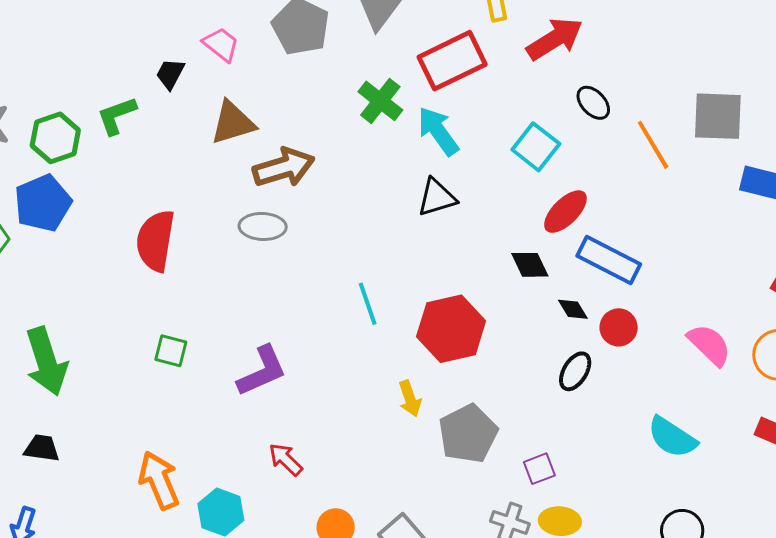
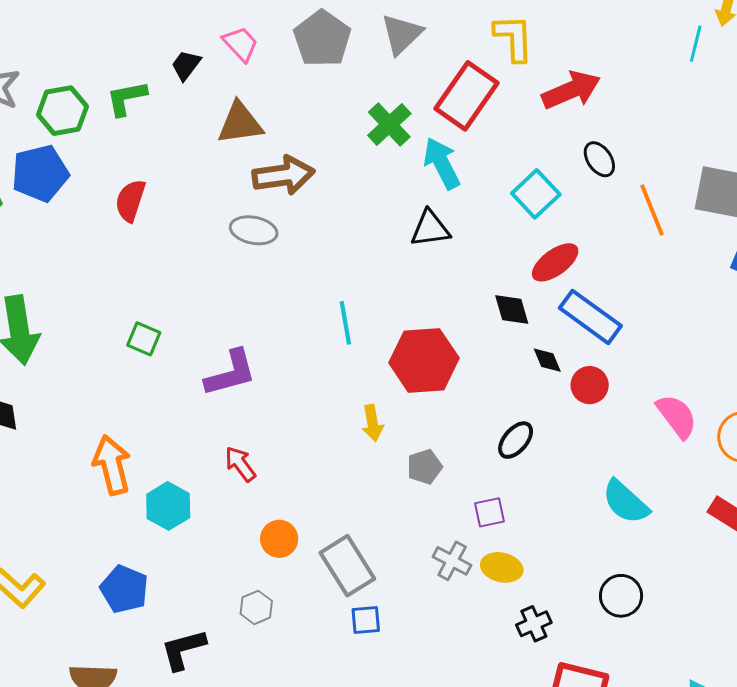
red rectangle: (452, 61) -> (467, 96), turned -38
red semicircle: (155, 241) -> (130, 201), moved, size x0.7
black ellipse: (575, 371) -> (516, 440), moved
gray pentagon: (468, 434) -> (425, 467), size x0.6

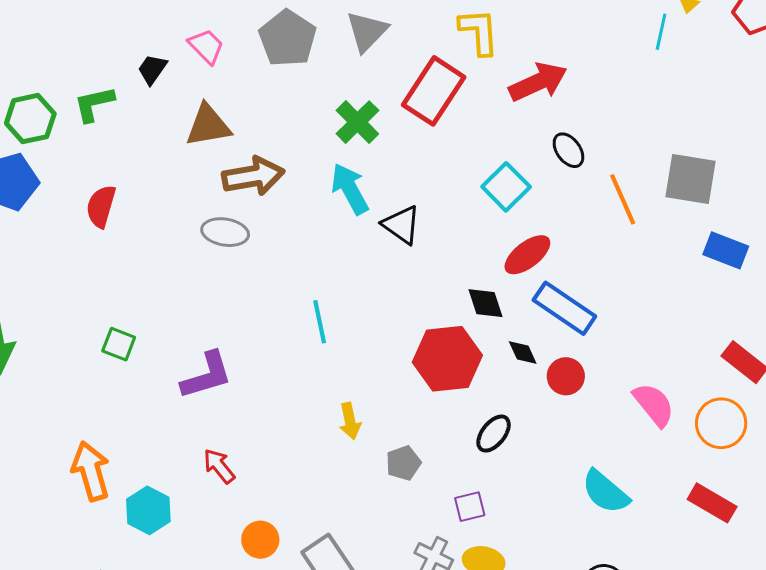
cyan arrow: (442, 163) -> (350, 189), moved
black triangle: (430, 229) -> (401, 225), turned 45
red hexagon: (424, 360) -> (447, 359), moved

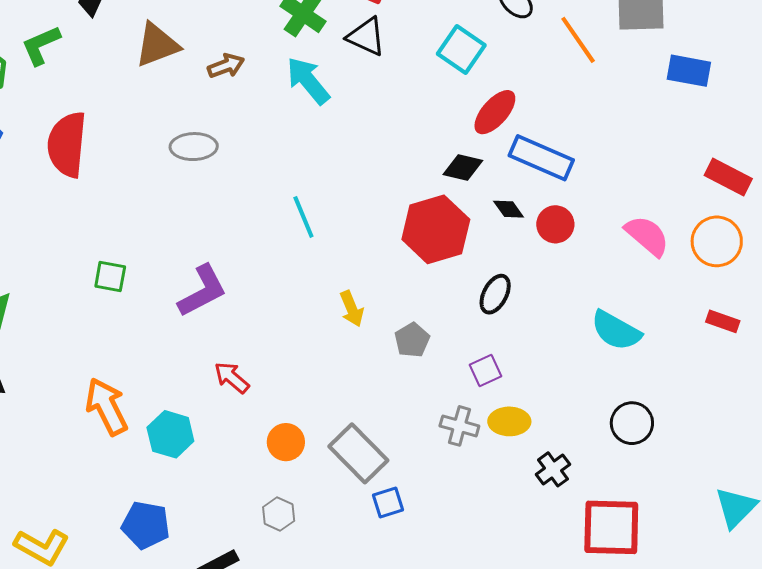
brown arrow: (253, 176) -> (226, 66), moved, size x0.6
red semicircle: (101, 206) -> (67, 144), size x1.5
black triangle: (401, 225) -> (366, 37), moved
black diamond: (486, 303) -> (463, 168), turned -48
red rectangle: (712, 503) -> (723, 321), size x0.7

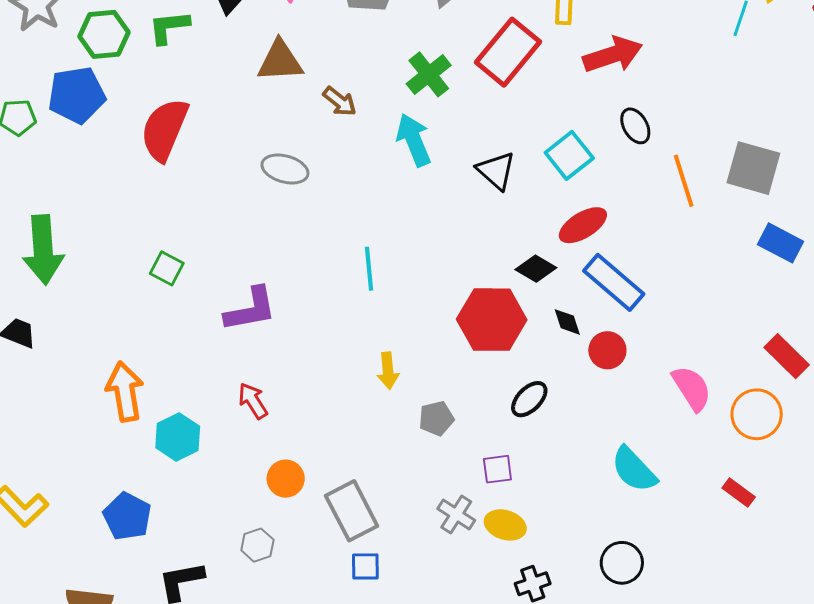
black triangle: (366, 37) -> (496, 171), moved
brown arrow: (226, 66) -> (340, 101), turned 42

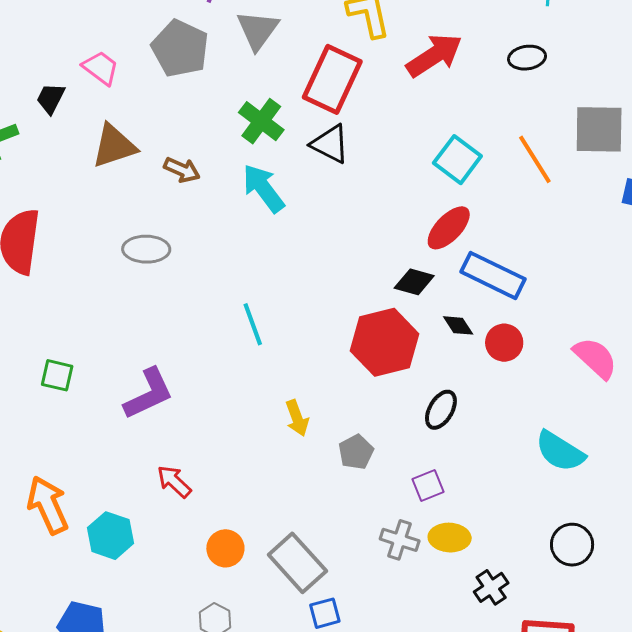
black ellipse: (635, 126) -> (527, 58), moved, turned -54
cyan square: (569, 155) -> (457, 160), moved
black triangle: (496, 171) -> (330, 144), moved

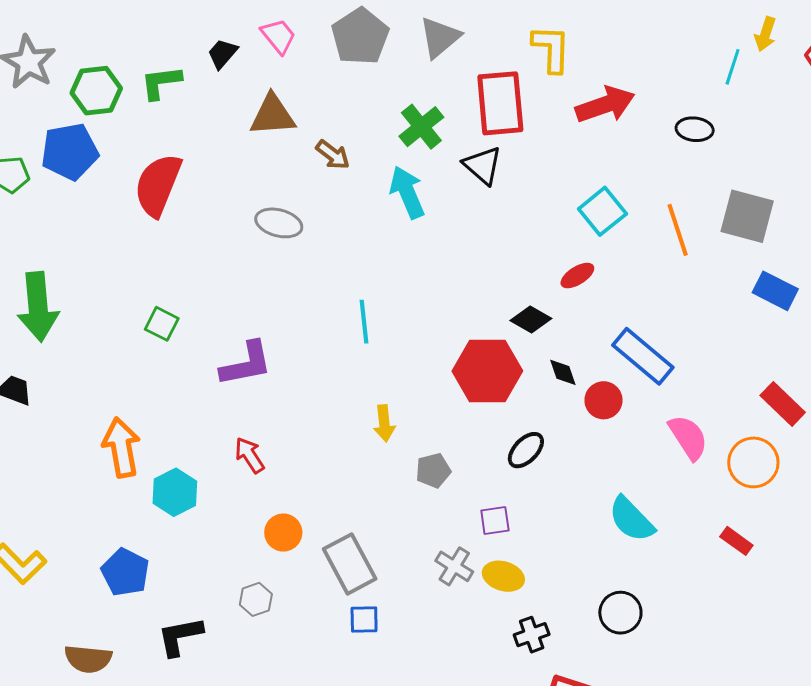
red rectangle: (332, 79) -> (500, 103), turned -44
red ellipse: (449, 228) -> (577, 276), size x0.7
blue rectangle: (493, 275) -> (643, 356), moved

